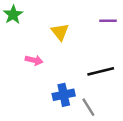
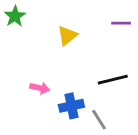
yellow triangle: (60, 32) -> (67, 36), turned 30
pink arrow: (34, 60) -> (40, 88), moved

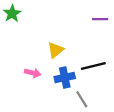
yellow triangle: (67, 36) -> (56, 50), moved
blue cross: (71, 106) -> (65, 77), moved

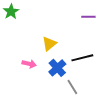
blue cross: (65, 77) -> (57, 68), turned -30

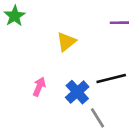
yellow triangle: (49, 44) -> (66, 42), moved
pink arrow: (29, 64) -> (39, 87), turned -80

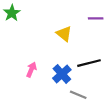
yellow triangle: (66, 42) -> (64, 34), moved, turned -42
gray line: (98, 118) -> (78, 95), turned -35

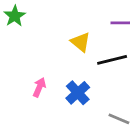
black line: (89, 63) -> (112, 60), moved
gray line: (78, 95) -> (119, 119), moved

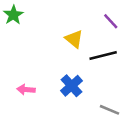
purple line: (120, 23) -> (111, 21), turned 48
pink arrow: (39, 87) -> (26, 90), moved, turned -108

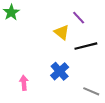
purple line: (111, 21) -> (79, 18), moved
pink arrow: (26, 90) -> (24, 83), moved, turned 80

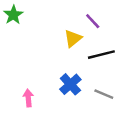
yellow triangle: (62, 32) -> (73, 38), turned 42
gray line: (91, 91) -> (104, 94), moved

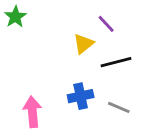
blue cross: (70, 84) -> (81, 96), turned 30
pink arrow: (28, 98) -> (32, 112), size x1.5

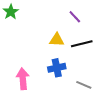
yellow triangle: (83, 44) -> (57, 40), moved, turned 42
gray line: (119, 107) -> (84, 85), moved

